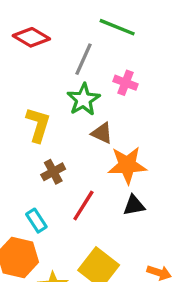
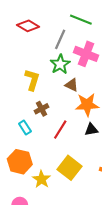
pink cross: (125, 83) -> (86, 54), size x1.6
cyan rectangle: (36, 221) -> (25, 127), moved

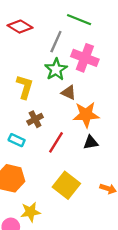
cyan rectangle: (25, 127) -> (17, 140), turned -32
yellow star: (41, 179) -> (30, 212), moved, turned 30

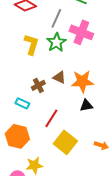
yellow L-shape: (25, 87) -> (31, 44), moved
brown triangle: (69, 93) -> (59, 77), moved
red line: (56, 142) -> (51, 118), moved

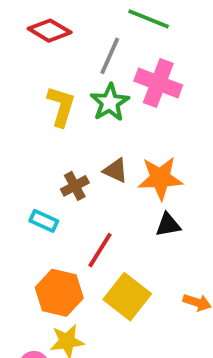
orange hexagon: (17, 136) -> (59, 293), moved

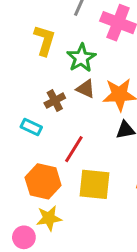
green star: (110, 102) -> (81, 58), moved
yellow square: (127, 297) -> (95, 184), turned -32

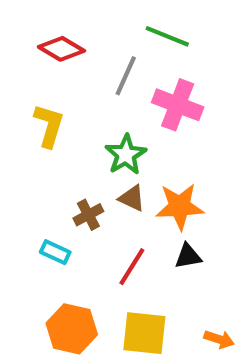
yellow L-shape: (45, 40) -> (49, 126), moved
red line: (74, 149) -> (132, 267), moved

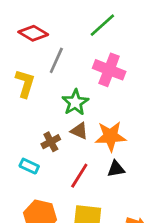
green line: (167, 36) -> (102, 25), turned -64
gray line: (126, 76) -> (56, 60), moved

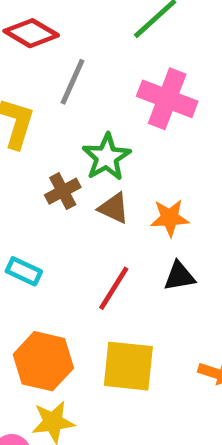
orange star: (110, 136) -> (170, 218), size x0.7
brown cross: (51, 142) -> (63, 191), moved

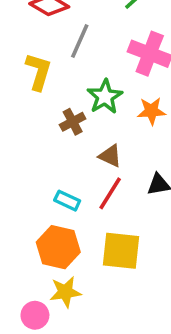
brown triangle: (114, 208) -> (110, 156), moved
orange star: (170, 218) -> (151, 111), moved
cyan rectangle: (24, 271) -> (67, 201), moved

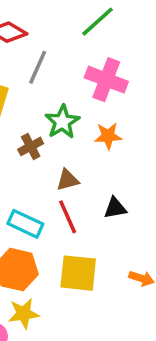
brown triangle: (110, 156) -> (68, 180), turned -40
red line: (110, 193) -> (68, 217), turned -56
cyan rectangle: (67, 201) -> (25, 224), size x1.4

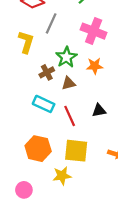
brown triangle: (68, 180) -> (69, 83), moved
cyan rectangle: (25, 224) -> (44, 104), moved
yellow star: (24, 314) -> (62, 176), moved

